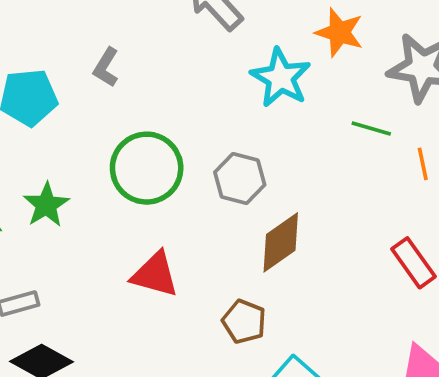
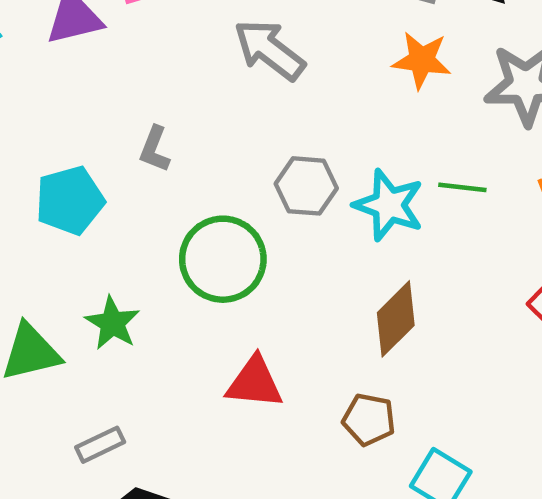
cyan star: (281, 78) -> (389, 205), moved
green line: (371, 128) -> (462, 187), moved
gray hexagon: (240, 179) -> (306, 186), moved

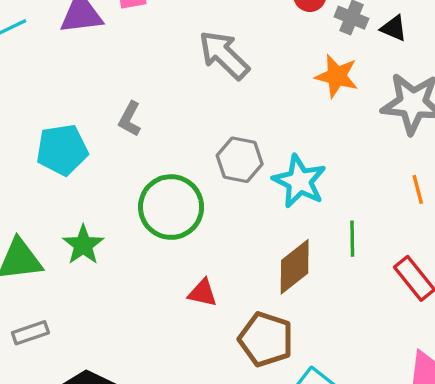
green line: (462, 187) -> (352, 239), moved, turned 76
red triangle: (255, 383) -> (203, 293), moved, size x0.7
brown pentagon: (369, 419) -> (266, 339), size x1.4
gray rectangle: (100, 445) -> (30, 333), moved

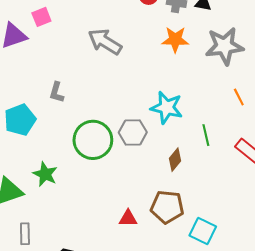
gray hexagon: (240, 160) -> (133, 132), moved
brown diamond: (295, 267) -> (175, 160), size x0.7
red triangle: (203, 293) -> (128, 218), moved
gray rectangle: (30, 333) -> (25, 234), turned -60

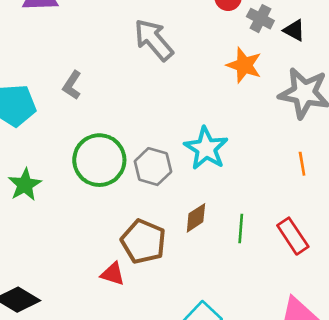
green line: (206, 135) -> (241, 228), moved
brown pentagon: (167, 207) -> (143, 242), moved

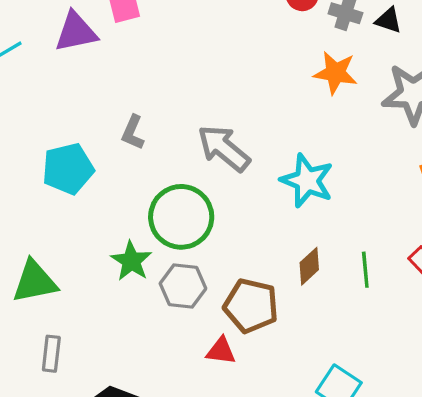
gray arrow: (154, 40) -> (224, 148), moved
gray hexagon: (153, 167) -> (183, 286), moved
green star: (25, 185) -> (131, 261), moved

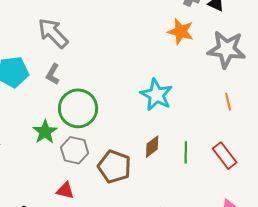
gray L-shape: (133, 132) -> (53, 74), moved
gray arrow: (224, 148) -> (53, 33), moved
red triangle: (221, 351) -> (65, 191), moved

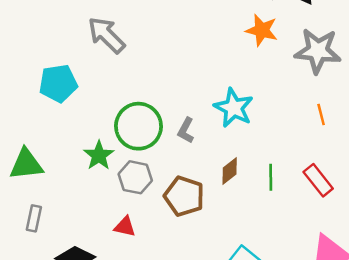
gray L-shape: (53, 74) -> (186, 130), moved

